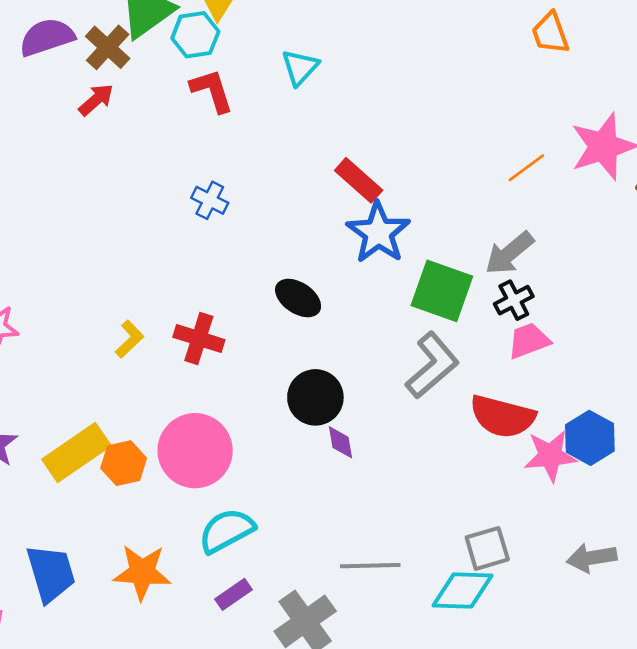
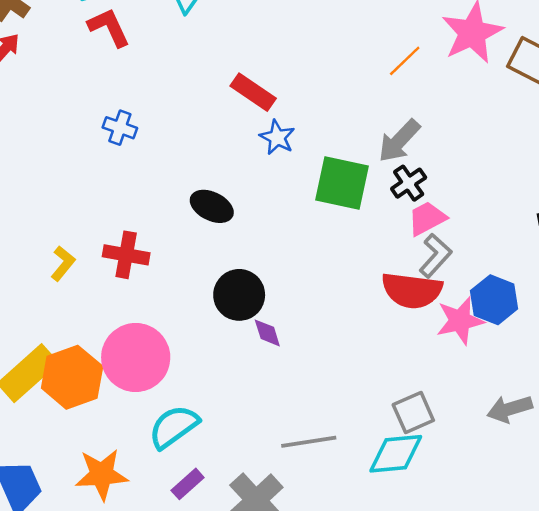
blue star: (378, 233) -> (277, 137), size x0.6
gray L-shape: (432, 365) -> (435, 256), moved, size x0.7
orange hexagon: (124, 463) -> (72, 377), size x1.5

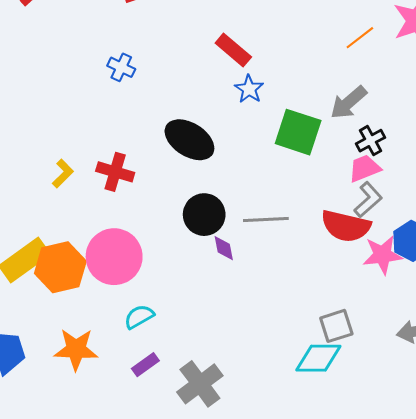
black cross: (409, 183) -> (371, 141), moved
black ellipse: (212, 206) -> (189, 140), size x1.4
cyan semicircle: (174, 427) -> (139, 317), size x0.7
gray line: (309, 442) -> (266, 219), moved

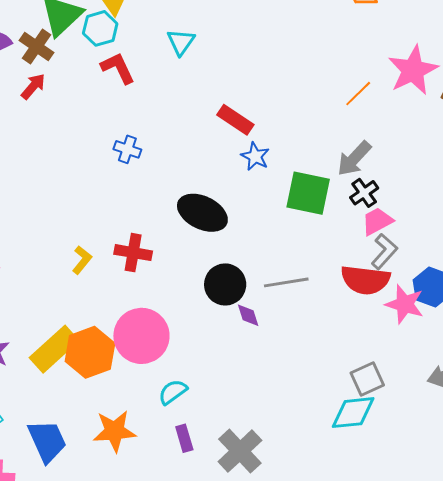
black cross: (371, 141) -> (364, 193), moved
pink star: (382, 255) -> (405, 304), turned 30
purple rectangle: (145, 365) -> (184, 438), turned -64

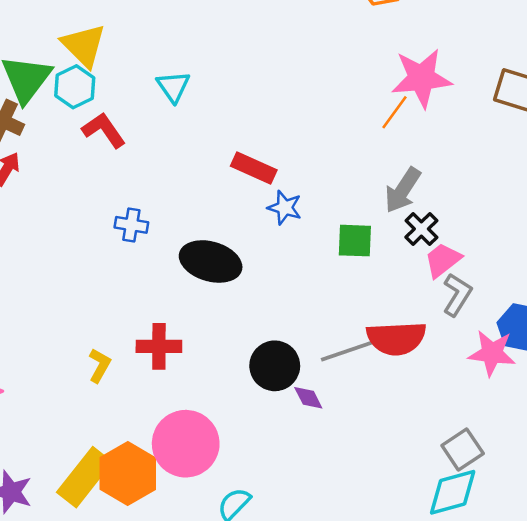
pink star: (413, 70) -> (421, 78), moved, turned 30
green square: (308, 193) -> (355, 241), size x0.7
black ellipse: (202, 213) -> (211, 261), moved
red semicircle: (365, 280) -> (396, 338), moved

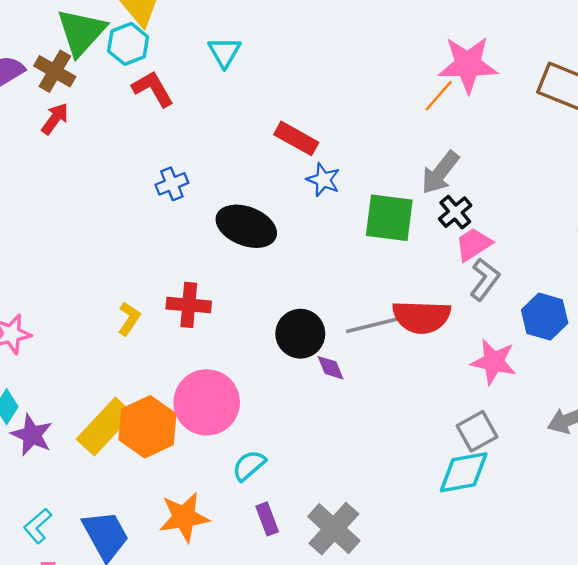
blue cross: (131, 225) -> (172, 184), turned -36
green square: (355, 241) -> (389, 218), size x1.4
pink star: (492, 353) -> (494, 362), moved

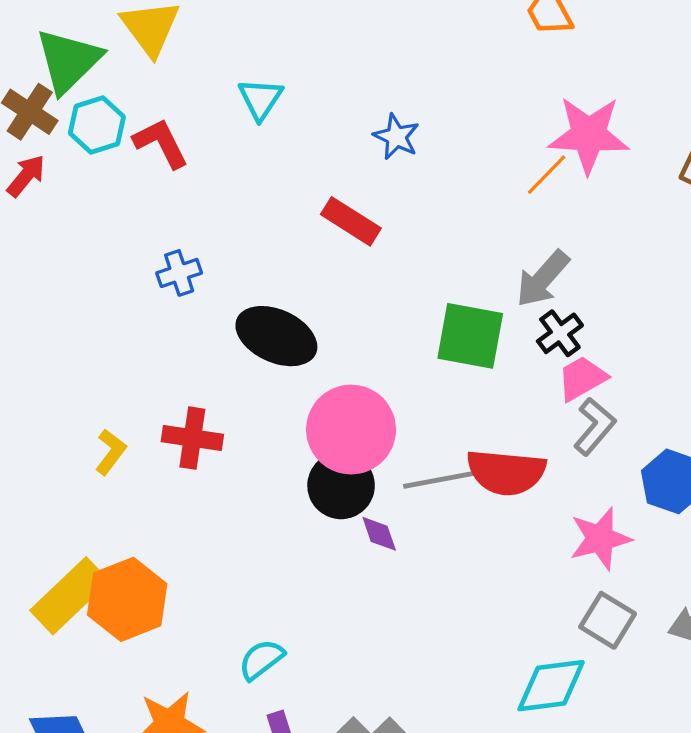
cyan hexagon: (128, 44) -> (97, 125), moved
blue star: (323, 180) -> (396, 137), moved
pink star: (494, 362) -> (600, 539), turned -30
pink circle: (207, 402) -> (351, 430), moved
gray square: (477, 431) -> (608, 620), moved, turned -33

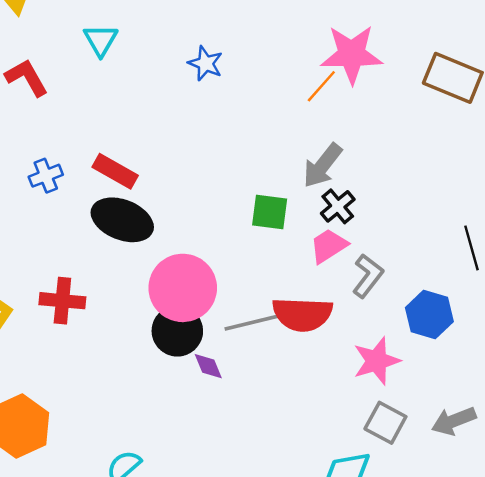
red rectangle: (351, 221) -> (115, 171), moved
green square: (470, 336) -> (270, 212), size x0.7
pink trapezoid: (582, 378) -> (329, 246), moved

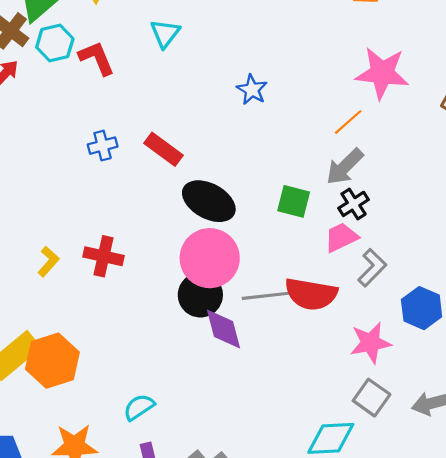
blue star: (206, 63) -> (252, 90), moved
orange line: (321, 86) -> (348, 122), moved
black ellipse: (122, 220) -> (209, 201), moved
purple diamond: (208, 366) -> (223, 329), size x1.6

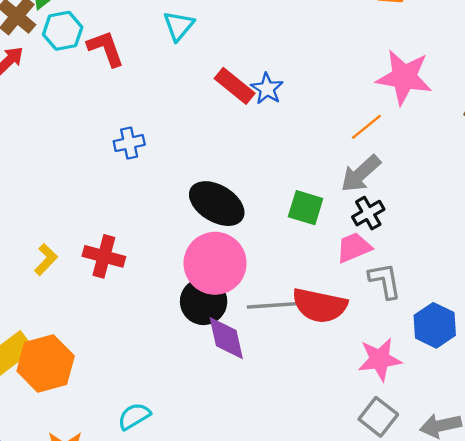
blue cross: (103, 146) -> (129, 143), moved
red rectangle: (163, 149) -> (235, 86), moved
gray L-shape: (372, 268) -> (385, 281), turned -57

